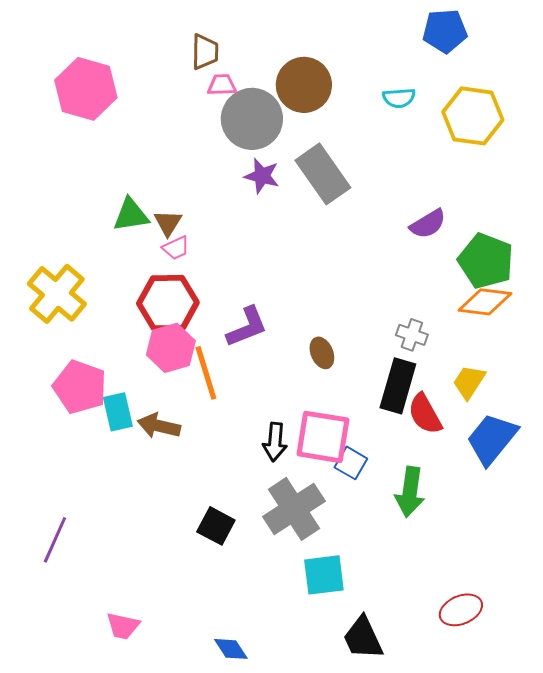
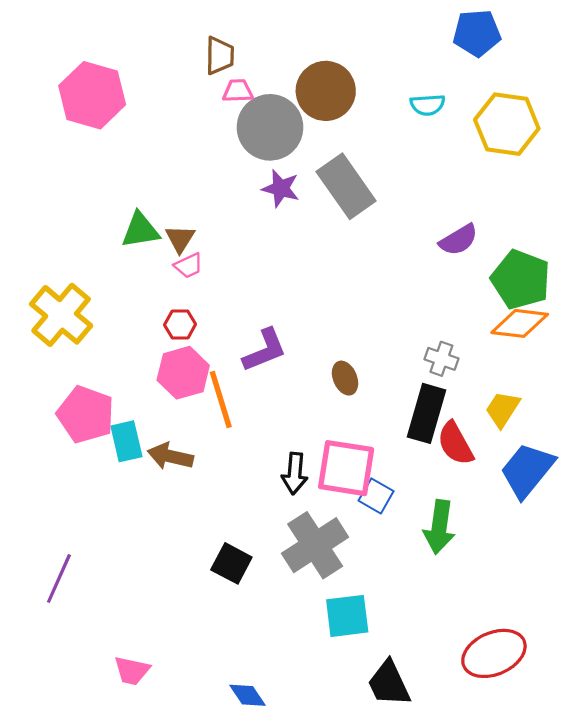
red hexagon: (168, 303) -> (180, 324), size x0.5
red ellipse: (461, 610) -> (494, 653), size x1.4

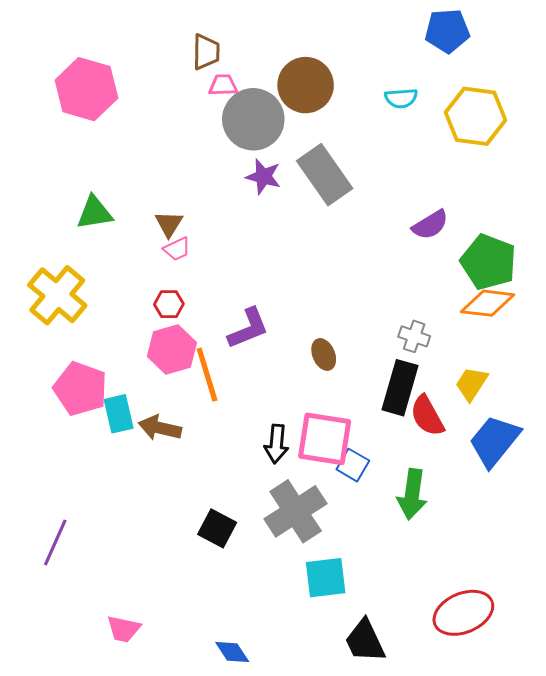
green triangle: (140, 230) -> (94, 213), moved

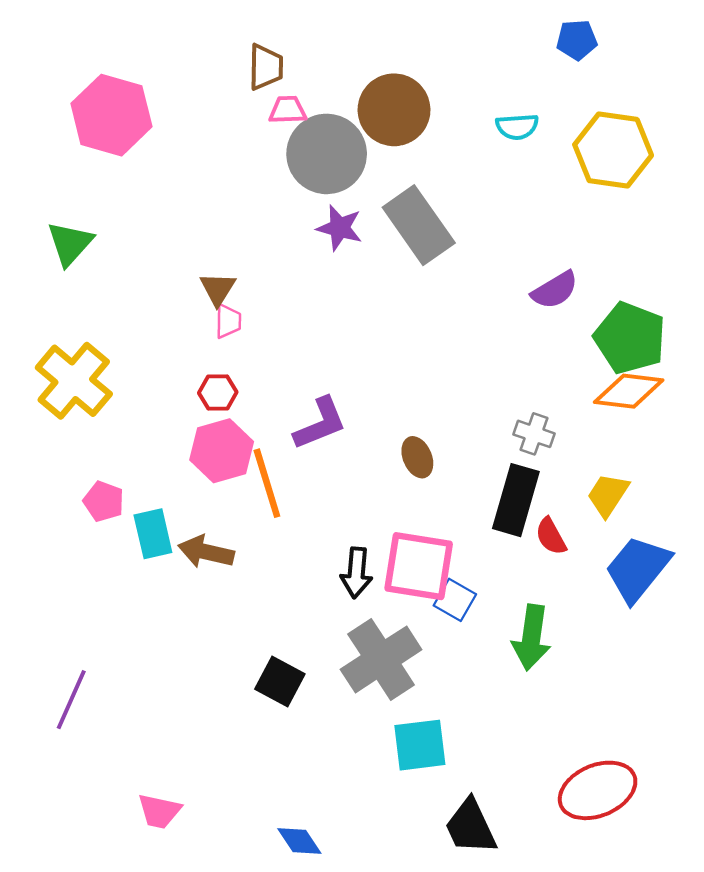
blue pentagon: (447, 31) -> (577, 40), size x0.7
green triangle: (94, 213) -> (70, 243), moved, turned -39
pink trapezoid: (177, 249) -> (228, 321), turned -64
pink pentagon: (80, 389) -> (104, 501), size x0.6
red semicircle: (427, 416) -> (551, 536), size x0.7

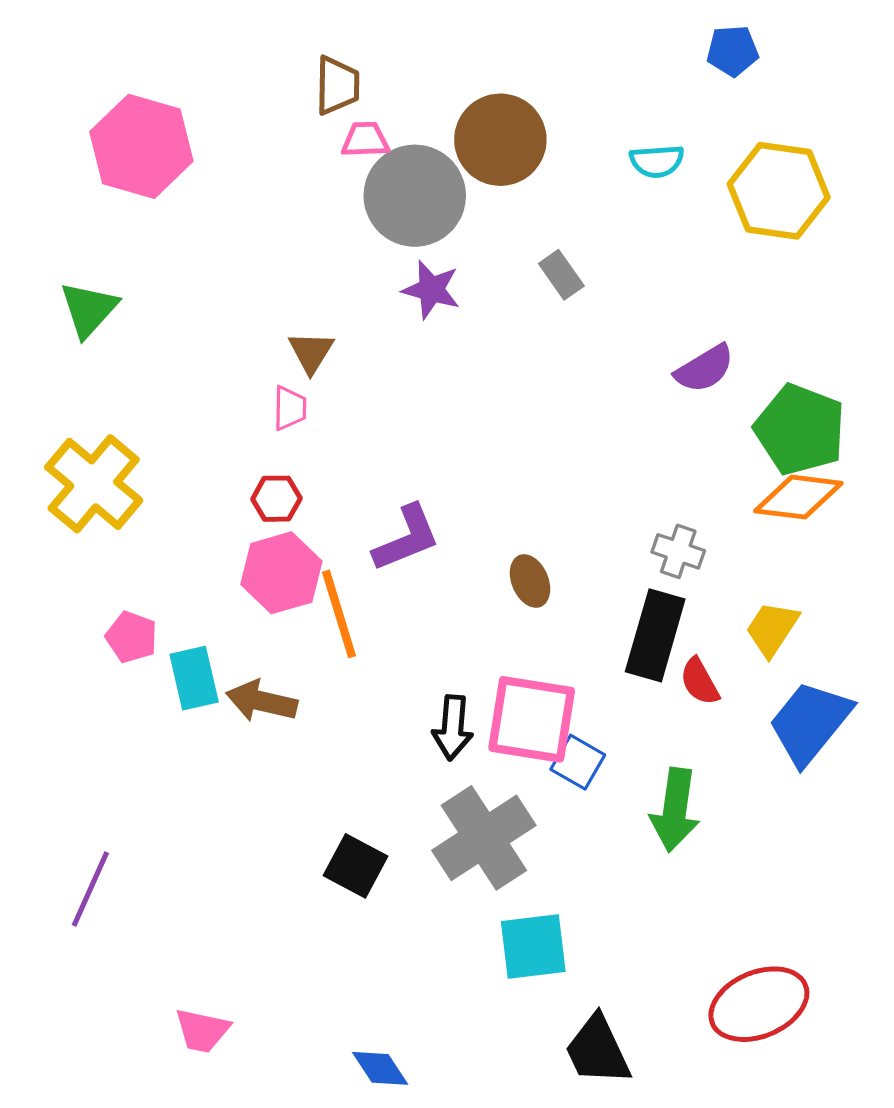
gray rectangle: (419, 225) -> (561, 275), moved, size x0.5
brown triangle: (218, 289) -> (311, 352), moved

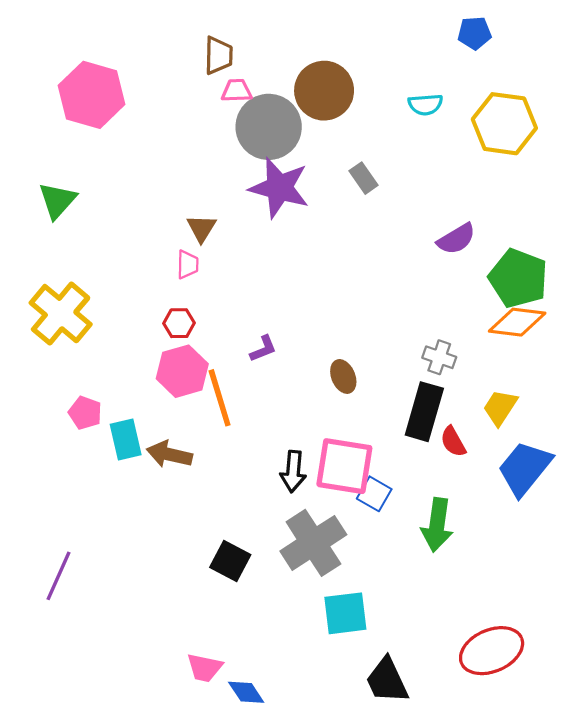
purple star: (431, 290) -> (279, 188), size x1.6
purple L-shape: (407, 538) -> (263, 349), size x0.6
pink trapezoid: (202, 1031) -> (205, 668), moved

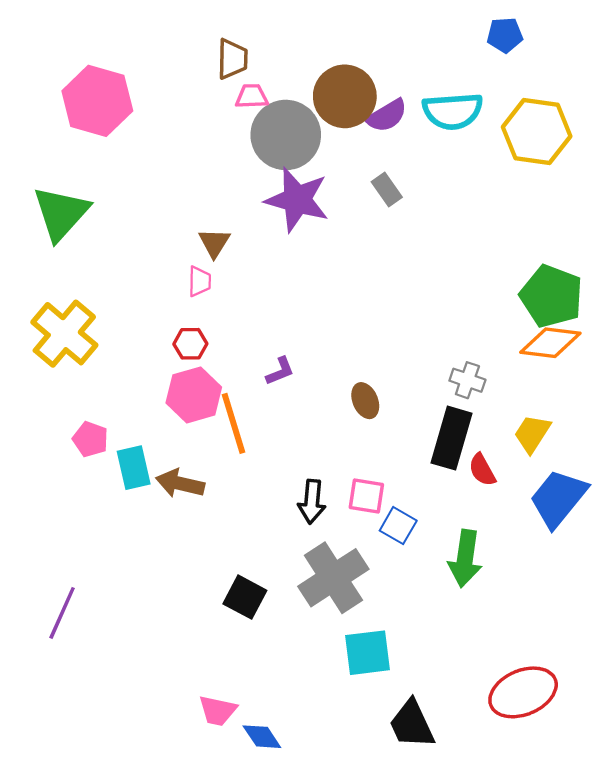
cyan semicircle: (425, 104) -> (453, 111), size x1.6
green triangle: (57, 200) -> (61, 213), size x1.4
purple semicircle: (456, 239) -> (387, 116), moved
pink square: (344, 466) -> (366, 496), size x0.6

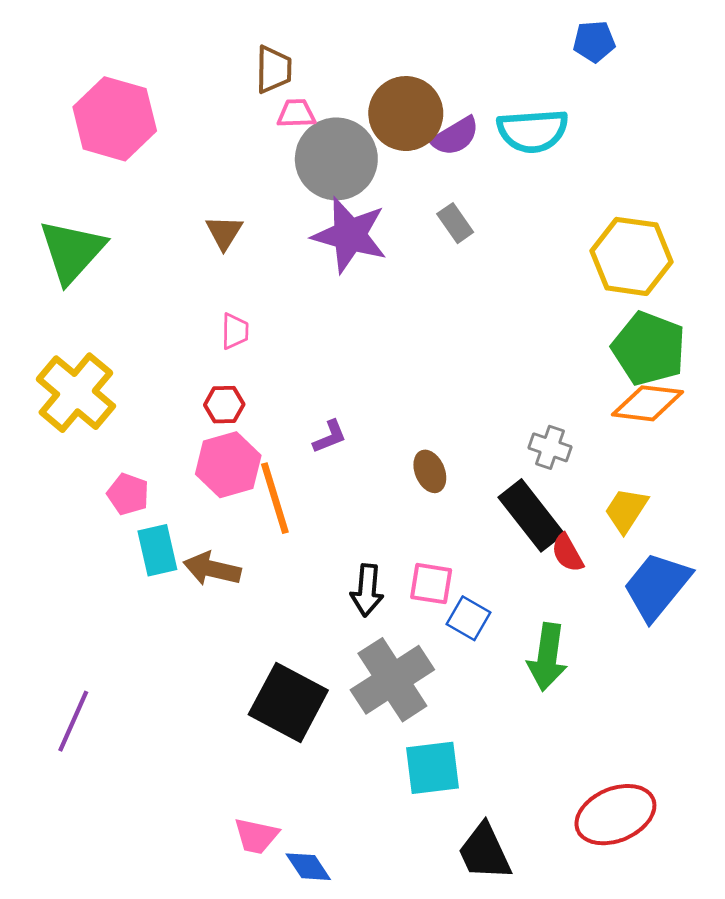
yellow hexagon: (537, 132) -> (631, 256), moved
brown triangle: (214, 243) -> (224, 232), moved
black rectangle: (452, 438) -> (531, 515), turned -54
pink pentagon: (90, 439) -> (128, 494), moved
black square: (245, 597) -> (288, 702), size x1.5

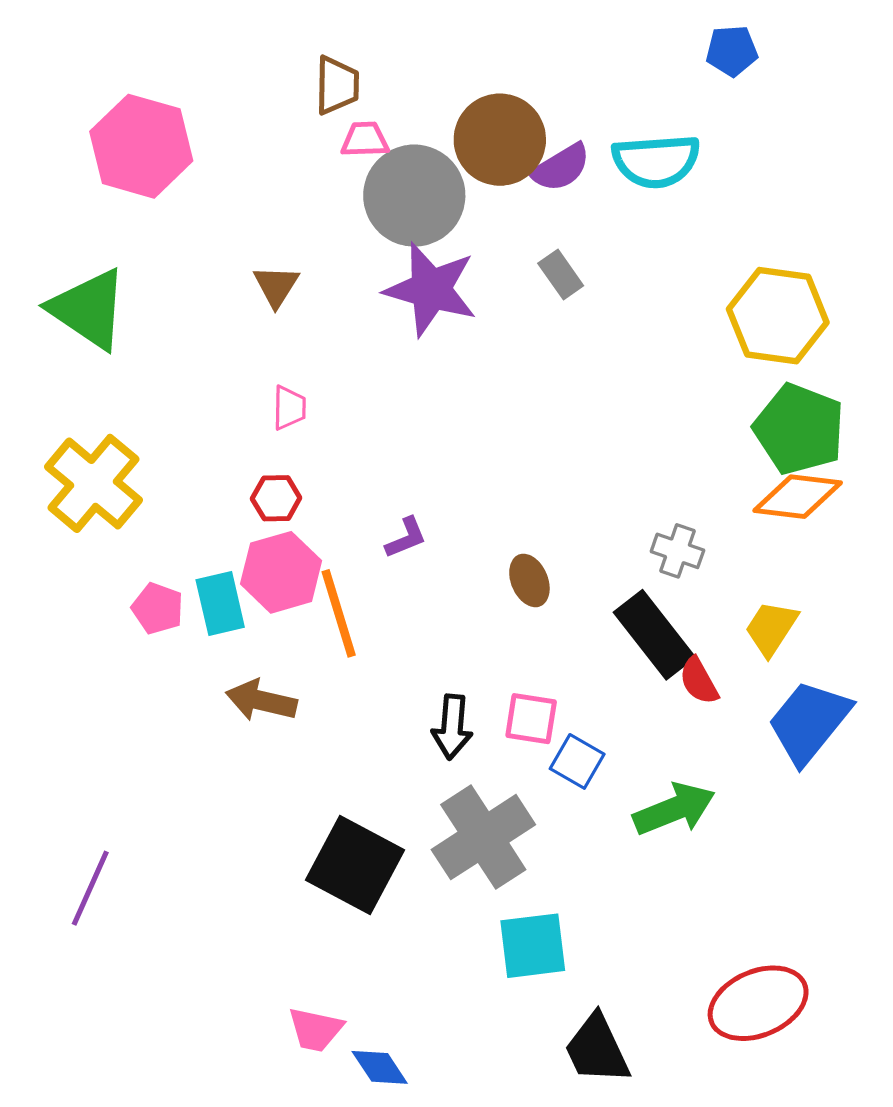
green triangle: (72, 251) -> (89, 309), turned -38
cyan rectangle: (157, 550) -> (220, 604), moved
green arrow: (547, 657) -> (674, 809), turned -120

